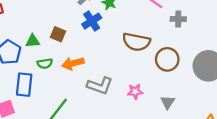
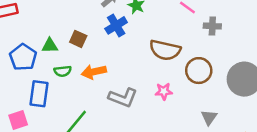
pink star: (135, 92) -> (164, 91), moved
gray triangle: (168, 102) -> (209, 117), moved

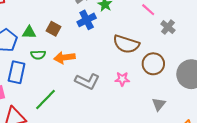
gray cross: (212, 26) -> (168, 27), turned 32

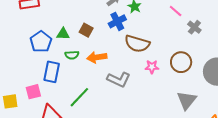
brown semicircle: (126, 44) -> (137, 44), moved
pink star: (122, 79) -> (152, 67), moved
gray triangle: (159, 104) -> (187, 100), size x1.5

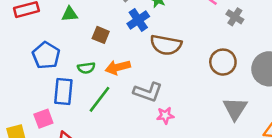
green triangle: (63, 34) -> (70, 14), moved
pink star: (152, 67) -> (165, 116), moved
green line: (79, 97) -> (99, 99), moved

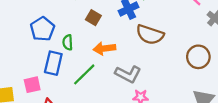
green semicircle: (86, 68) -> (68, 42), moved, turned 88

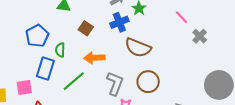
brown circle: (198, 57) -> (148, 82), moved
gray L-shape: (128, 74) -> (115, 83), turned -100

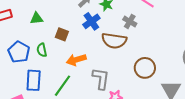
gray cross: (200, 36) -> (130, 21), moved
green semicircle: (60, 50) -> (42, 50), moved
brown circle: (148, 82) -> (145, 68), moved

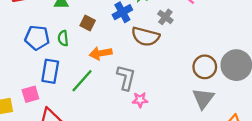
blue pentagon: (19, 52) -> (37, 38), turned -30
brown circle: (145, 68) -> (205, 67), moved

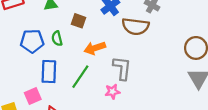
pink star: (140, 100) -> (112, 92), moved

